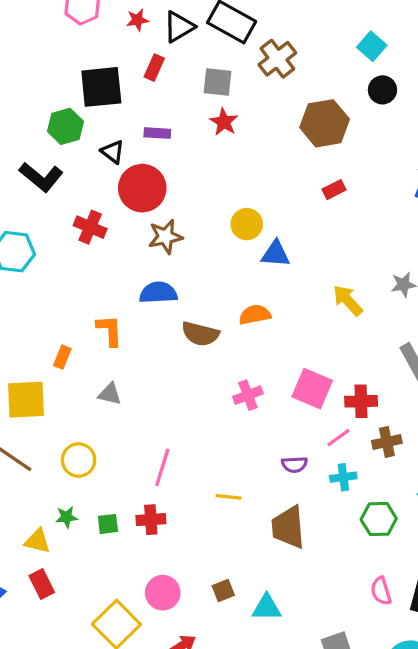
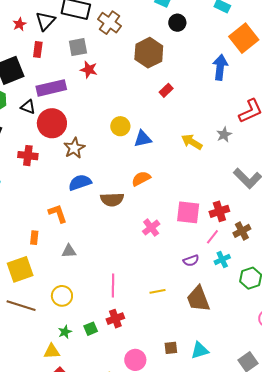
purple rectangle: (157, 133) -> (51, 88), size x1.8
yellow arrow: (348, 300) -> (192, 142), moved
brown square: (223, 591) -> (171, 348), turned 32

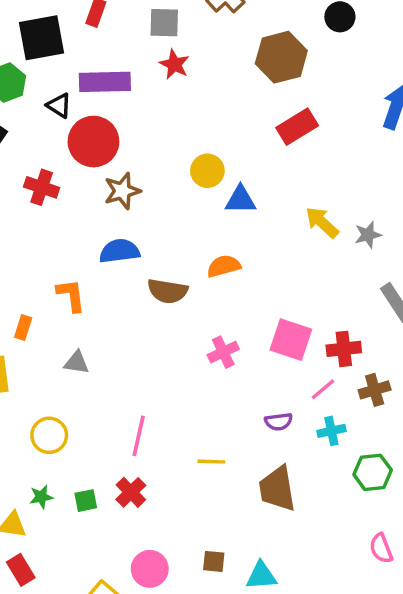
red rectangle: (166, 90) -> (297, 127), size x1.6
gray star: (224, 135) -> (368, 235), moved
red cross: (115, 319) -> (131, 492), turned -36

